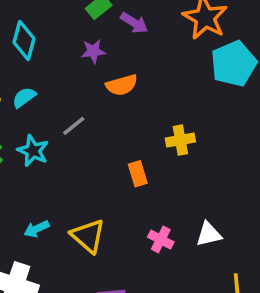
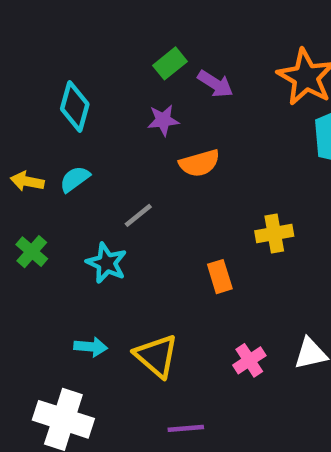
cyan star: (33, 151) -> (107, 263), moved
cyan arrow: (36, 229) -> (91, 347), turned -150
pink cross: (161, 239) -> (249, 360), turned 30

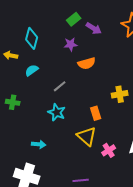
yellow arrow: (27, 181) -> (11, 55), moved
green cross: (32, 252) -> (13, 102), turned -32
cyan star: (107, 263) -> (57, 112), moved
yellow triangle: (156, 356) -> (87, 136), moved

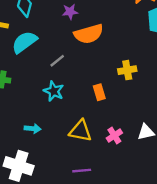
orange semicircle: (87, 63) -> (89, 34), size x1.4
cyan semicircle: (32, 70) -> (24, 42), size x1.6
yellow triangle: (87, 136) -> (81, 131), moved, turned -30

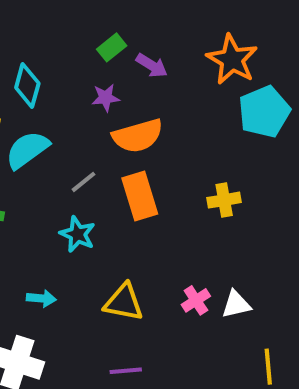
yellow cross: (127, 70) -> (224, 200), moved
orange rectangle: (99, 92) -> (140, 196), moved, size x1.6
pink cross: (114, 136) -> (196, 300), moved

